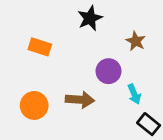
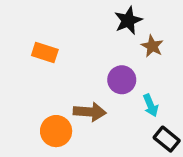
black star: (90, 18) -> (128, 20), moved
orange circle: (34, 105) -> (56, 131), moved

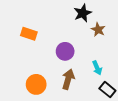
purple circle: (122, 80) -> (65, 51), moved
brown arrow: (90, 112) -> (68, 79), moved, turned -78

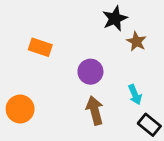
brown arrow: (68, 79) -> (95, 110), turned -30
orange circle: (36, 84) -> (20, 109), moved

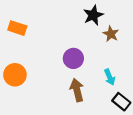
orange rectangle: (40, 47) -> (17, 28), moved
orange circle: (20, 109) -> (15, 75), moved

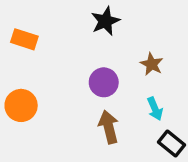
black star: (93, 15) -> (105, 21), moved
brown star: (111, 34) -> (152, 64), moved

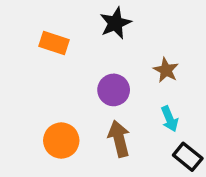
orange rectangle: (24, 39) -> (54, 43), moved
orange circle: (21, 105) -> (61, 141), moved

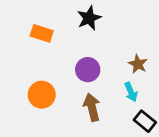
brown star: (166, 70) -> (138, 64), moved
orange circle: (61, 141) -> (42, 95), moved

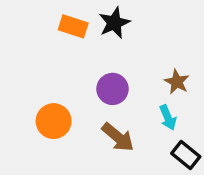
orange rectangle: (42, 33) -> (73, 26), moved
brown arrow: (92, 107) -> (118, 137), turned 144

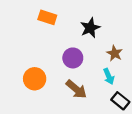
black star: (114, 23) -> (90, 28), moved

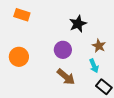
orange rectangle: (47, 17) -> (22, 15), moved
orange circle: (35, 79) -> (19, 57), moved

